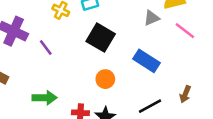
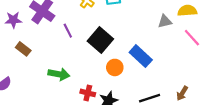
black square: (101, 38) -> (100, 40), moved
blue rectangle: (147, 61) -> (141, 56), moved

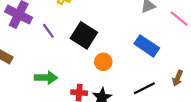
blue rectangle: (141, 56) -> (147, 46), moved

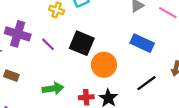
orange circle: (103, 62) -> (104, 65), size x1.5

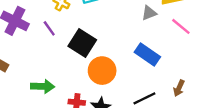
purple line: (48, 44) -> (49, 28), moved

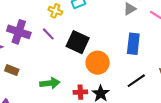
blue rectangle: (147, 54) -> (133, 44), turned 70

